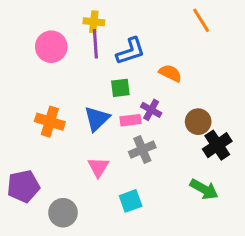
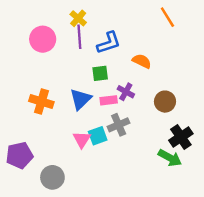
yellow cross: (94, 22) -> (78, 18), turned 35
black cross: (217, 145) -> (181, 137), moved
cyan square: (131, 201) -> (98, 136), moved

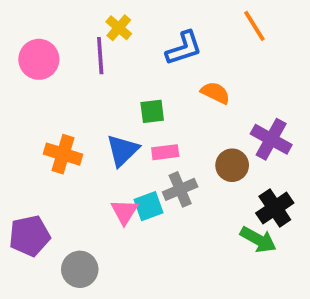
purple line: (79, 37) -> (100, 56), moved
pink circle: (43, 39) -> (39, 59), moved
blue L-shape: (109, 43) -> (184, 48), moved
purple cross: (126, 92) -> (271, 139), moved, size x1.5
brown circle: (165, 102) -> (232, 165), moved

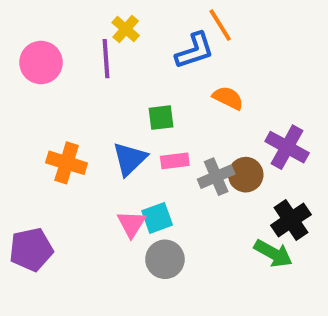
orange line: (254, 26) -> (220, 25), moved
gray cross: (180, 189) -> (216, 177), moved
gray circle: (80, 269) -> (165, 259), moved

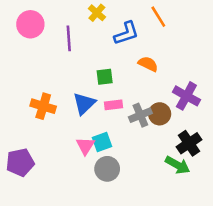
orange line: (220, 25) -> (158, 17), moved
yellow cross: (126, 29) -> (97, 13), moved
pink circle: (41, 62) -> (30, 24), moved

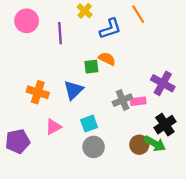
orange semicircle: (148, 64) -> (107, 59), moved
pink rectangle: (114, 105) -> (138, 101), moved
brown circle: (160, 114) -> (139, 145), moved
pink triangle: (85, 146) -> (53, 127), moved, turned 30

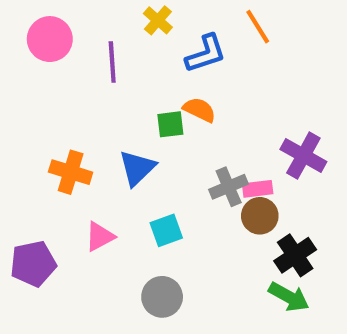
black cross: (165, 125) -> (295, 255), moved
green arrow: (155, 144) -> (289, 297), moved
brown circle: (139, 145) -> (260, 216), moved
gray circle: (94, 147) -> (162, 297), moved

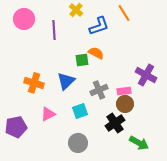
gray cross: (229, 187) -> (99, 90), moved
black cross: (295, 255) -> (115, 123), moved

